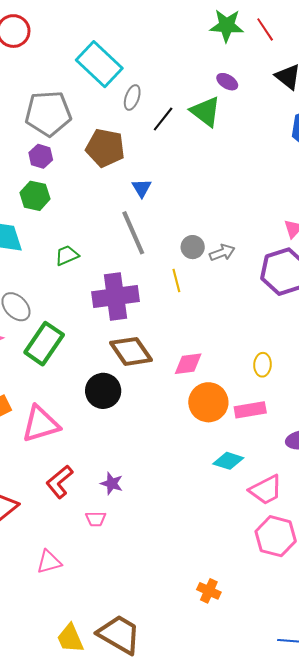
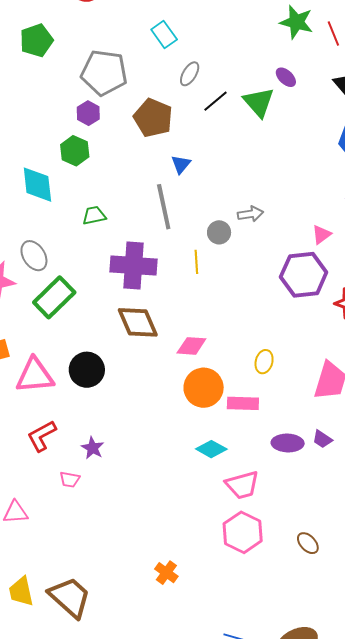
cyan rectangle: (99, 64) -> (164, 34), size x0.6
gray arrow: (222, 253) -> (250, 214), moved
black circle: (103, 391) -> (87, 370), moved

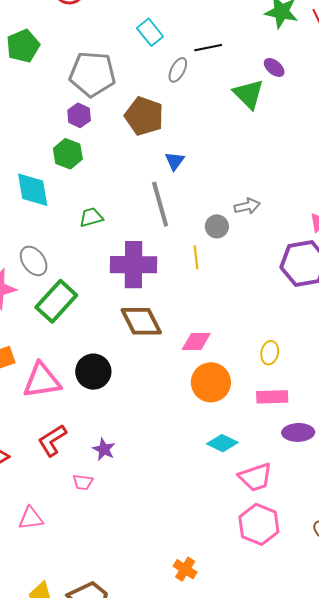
black line: (216, 101) -> (208, 48), moved, turned 32
pink rectangle: (243, 403) -> (272, 397), moved

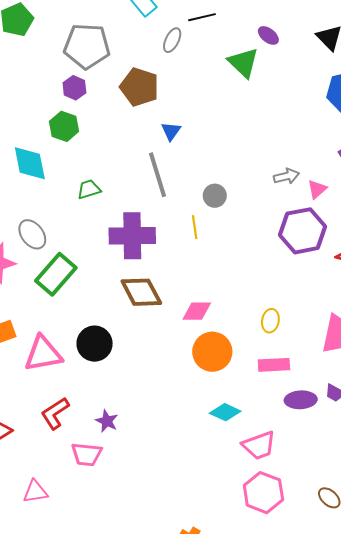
gray arrow: (247, 206) -> (286, 176), moved
pink trapezoid: (83, 482) -> (87, 454), size x1.5

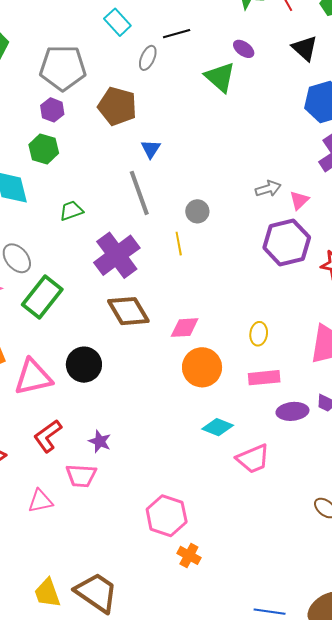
purple cross: (132, 236) -> (117, 255), turned -33
pink triangle: (35, 492) -> (40, 501), moved
pink hexagon: (263, 493) -> (167, 516), moved

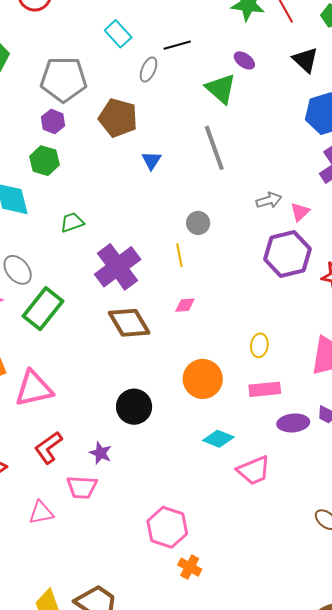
gray line: (139, 193) -> (214, 148), moved
pink diamond: (185, 328) -> (185, 305), moved, size x0.7
black circle: (84, 365) -> (134, 407), moved

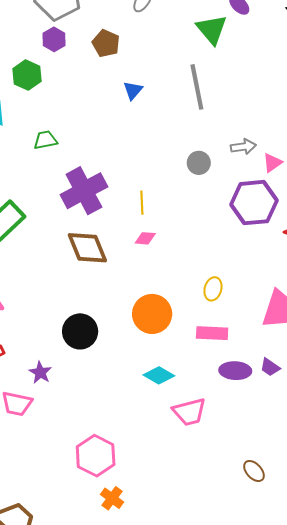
brown pentagon: (118, 118) -> (106, 43), size x0.7
purple hexagon: (53, 121) -> (54, 39), moved
gray circle: (198, 223) -> (199, 163), moved
yellow line: (179, 255) -> (142, 203), moved

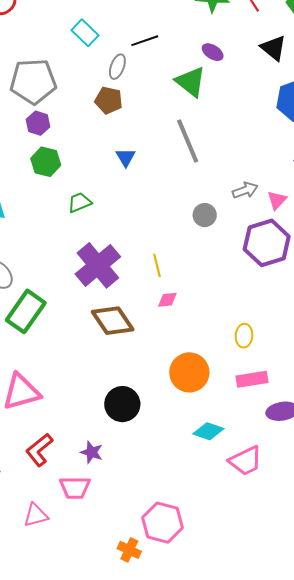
brown pentagon: (106, 43) -> (109, 100), moved
green hexagon: (27, 75) -> (46, 162), moved
green trapezoid: (45, 140) -> (80, 203), moved
orange cross: (112, 498) -> (129, 550), moved

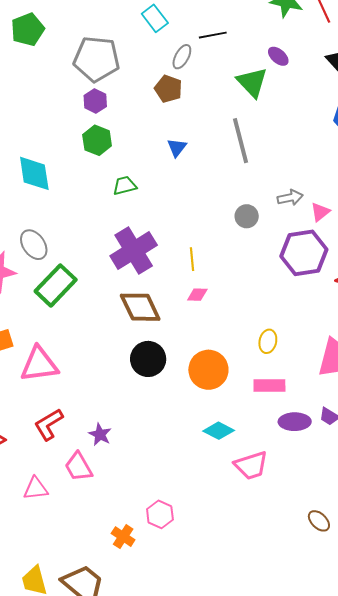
black circle: (122, 404) -> (148, 359), moved
pink trapezoid: (75, 487) -> (78, 467), turned 52
pink hexagon: (163, 523) -> (160, 514), size x0.7

